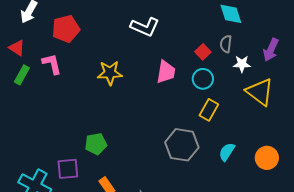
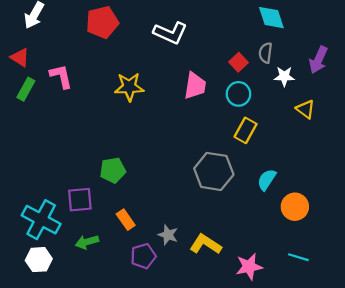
red pentagon: (66, 29) -> (102, 22), moved
yellow triangle: (260, 92) -> (305, 109), size x0.6
orange circle: (267, 158) -> (295, 207), moved

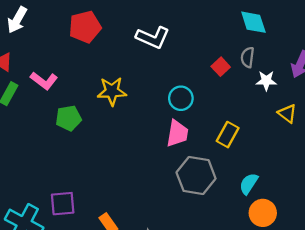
pink L-shape: (61, 76) -> (44, 81), turned 140
pink trapezoid: (195, 86) -> (177, 133), moved
cyan circle: (238, 94) -> (181, 98), moved
green pentagon: (113, 170) -> (69, 118), moved
orange circle: (295, 207) -> (263, 213), moved

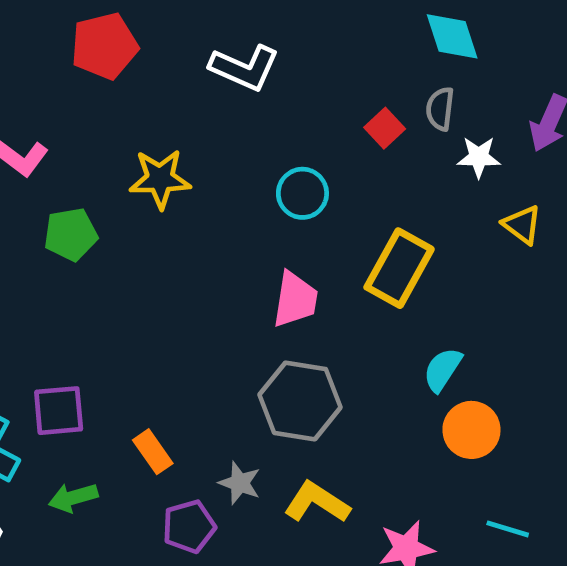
pink trapezoid: (177, 133) -> (295, 300), moved
yellow rectangle: (228, 135) -> (399, 268), size x1.4
gray hexagon: (196, 175) -> (300, 401), moved

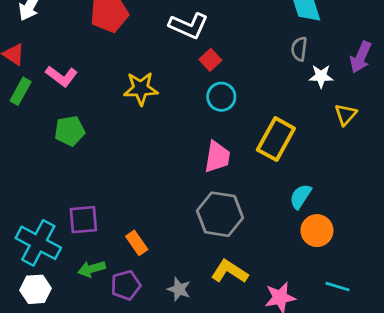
red square: (385, 128) -> (210, 60), moved
yellow triangle: (522, 225) -> (346, 114), turned 35
green pentagon: (71, 234) -> (70, 131), moved
gray star: (240, 483) -> (179, 289), moved
purple pentagon: (189, 527) -> (126, 285), moved

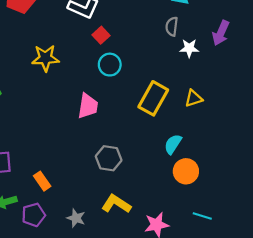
yellow triangle: (346, 114) -> (194, 98), moved, turned 30
pink trapezoid: (217, 157) -> (88, 106), moved
gray hexagon: (220, 214) -> (109, 158), size x0.7

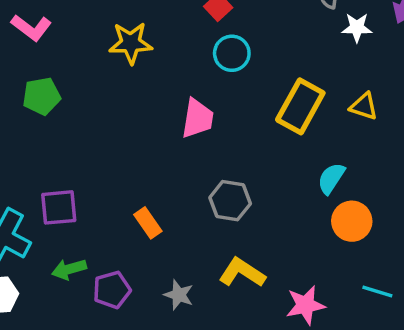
yellow triangle: (194, 98) -> (364, 106), turned 36
orange rectangle: (42, 181) -> (148, 223), moved

